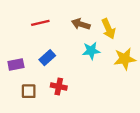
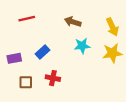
red line: (40, 23) -> (27, 19), moved
yellow arrow: (109, 29) -> (112, 27), moved

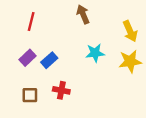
red line: (27, 19) -> (31, 22), turned -63
brown arrow: (73, 22) -> (83, 14), moved, turned 49
purple rectangle: (14, 58) -> (27, 58), moved, turned -32

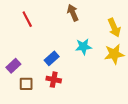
red line: (31, 22) -> (27, 19), turned -42
purple rectangle: (27, 58) -> (13, 66), moved
blue rectangle: (49, 60) -> (52, 58), moved

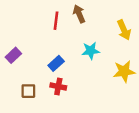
red line: (27, 19) -> (56, 21), moved, turned 35
yellow star: (114, 54) -> (124, 71), moved
purple rectangle: (13, 66) -> (13, 55), moved

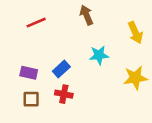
red line: (56, 21) -> (36, 23), moved, turned 60
purple rectangle: (13, 55) -> (29, 73), moved, turned 56

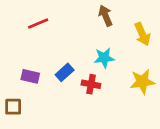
brown arrow: (86, 15) -> (105, 16), moved
red cross: (64, 94) -> (91, 84), moved
brown square: (31, 99) -> (13, 107), moved

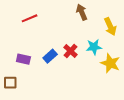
cyan star: (104, 58) -> (94, 47), moved
yellow star: (142, 82) -> (110, 63), turned 30
red cross: (91, 84) -> (70, 51), moved, turned 32

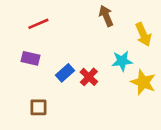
red cross: (70, 51) -> (89, 77), moved
purple rectangle: (23, 59) -> (30, 58), moved
brown square: (10, 83) -> (38, 107), moved

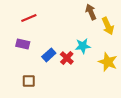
brown arrow: (106, 16) -> (91, 12), moved
cyan star: (122, 61) -> (83, 46), moved

